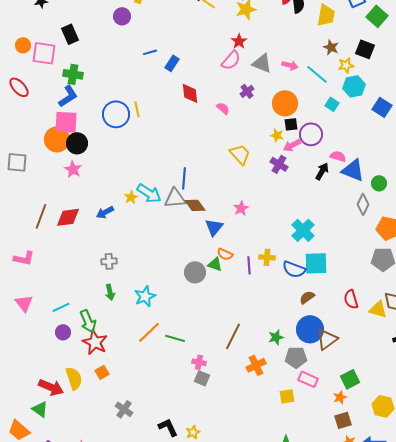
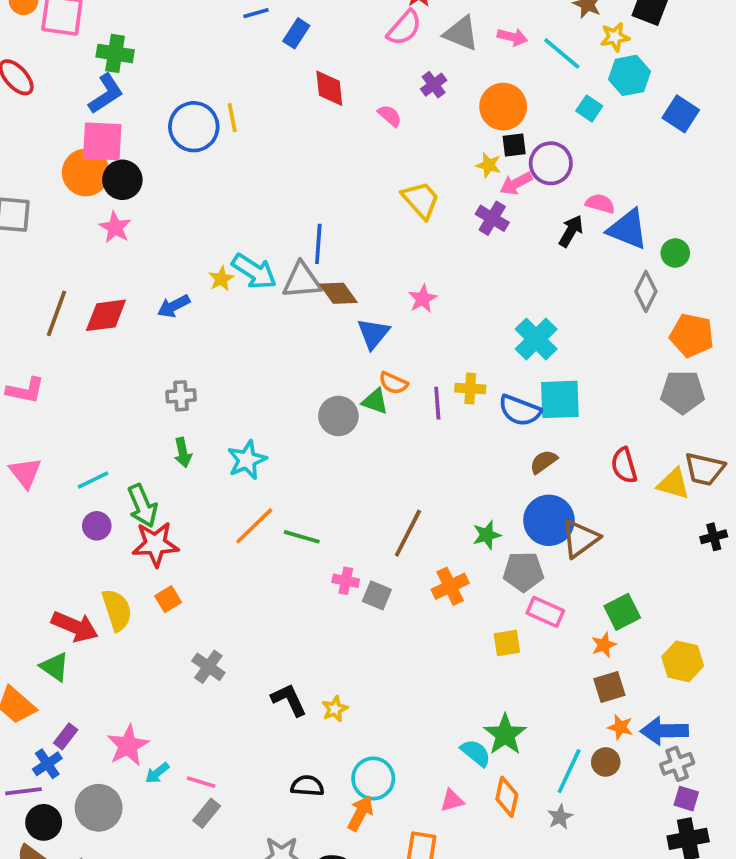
red star: (95, 342) -> (155, 544), turned -30
gray square: (202, 378) -> (377, 595), moved

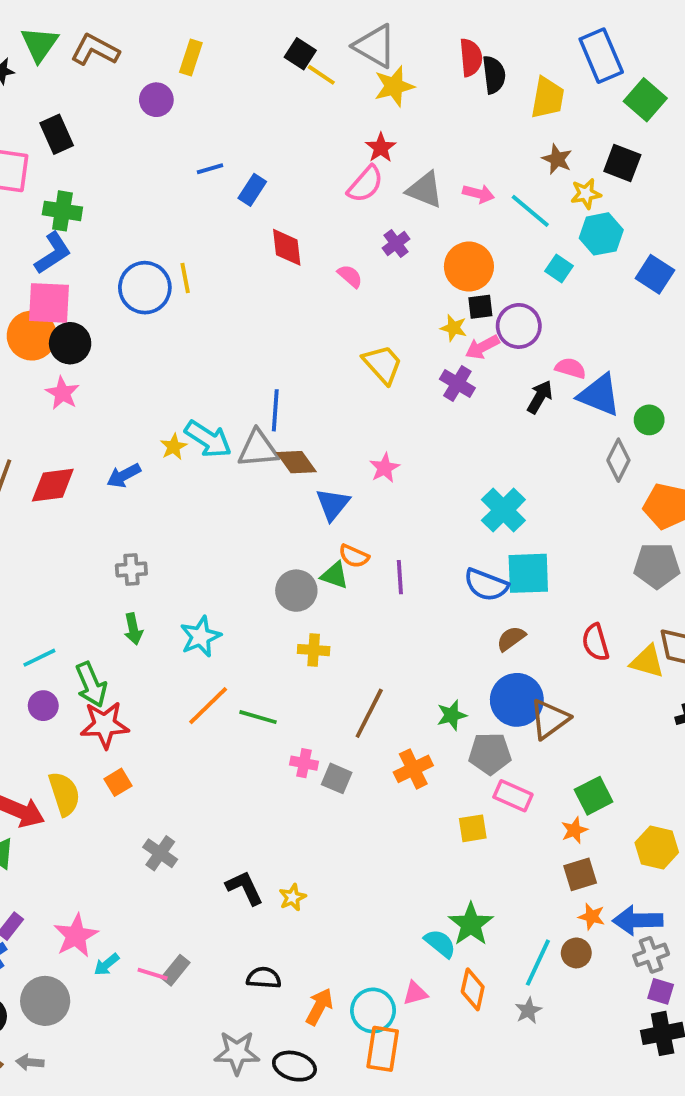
yellow cross: (470, 389) -> (314, 650), moved
cyan circle: (373, 778) -> (373, 1010), moved
gray rectangle: (207, 813) -> (176, 970), moved

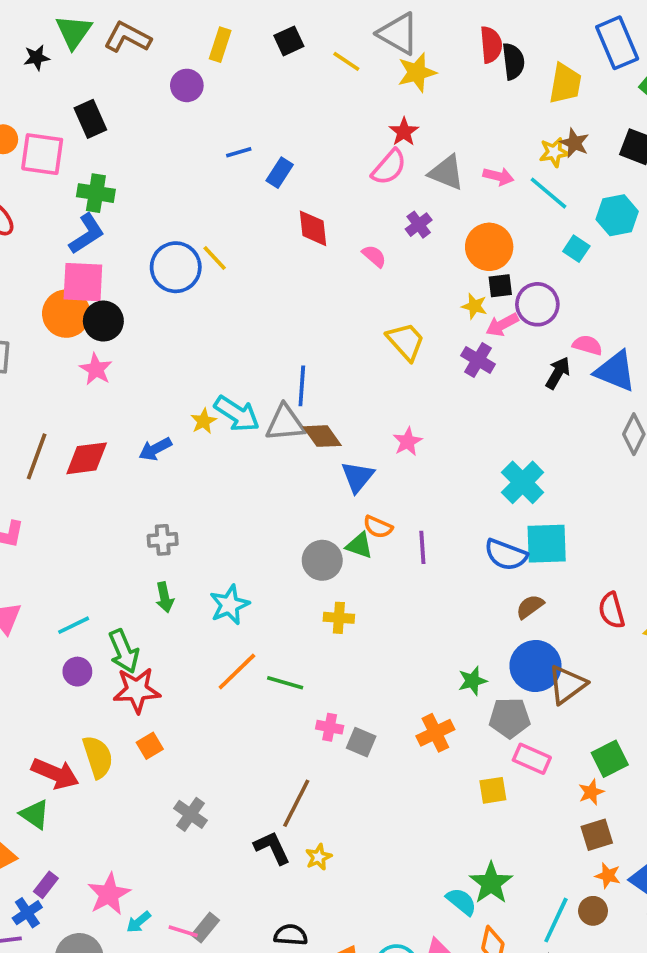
black square: (300, 54) -> (289, 41), moved, turned 32
yellow star: (586, 194) -> (554, 152), moved
yellow line: (185, 278) -> (215, 258), turned -32
brown line: (369, 713) -> (296, 803), moved

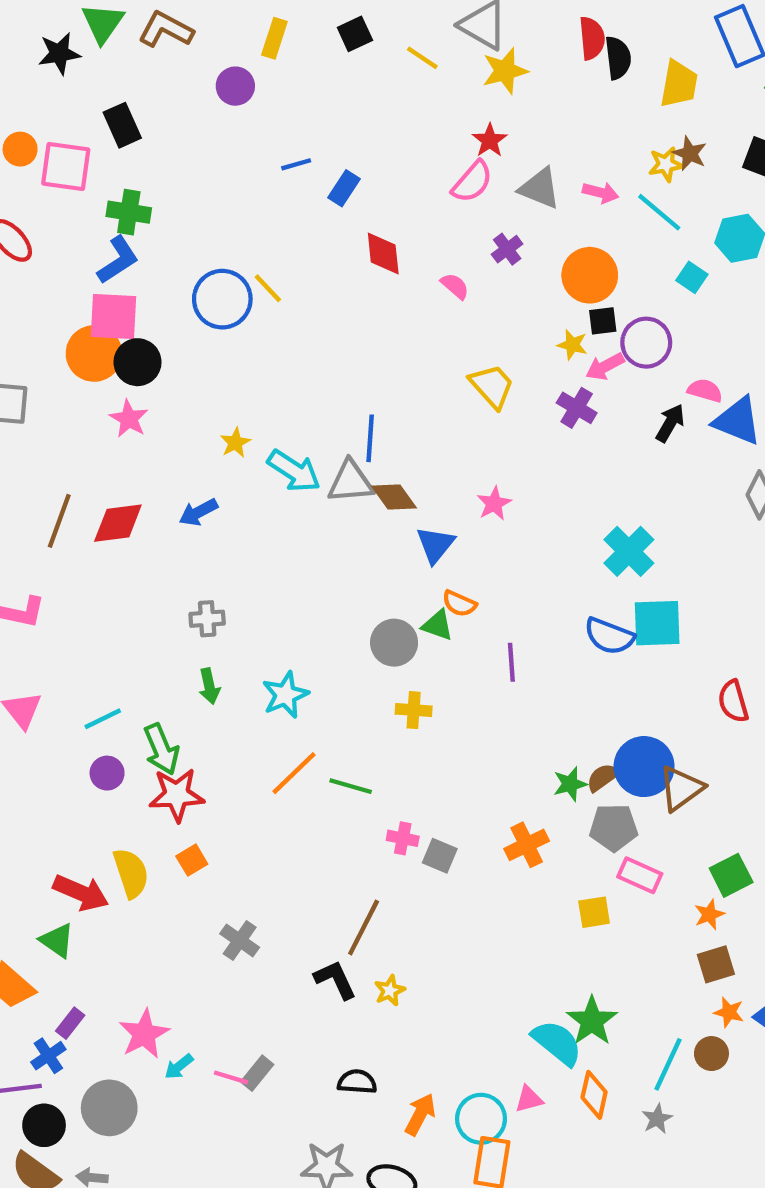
black star: (37, 58) -> (59, 53), size x1.4
yellow star: (204, 421) -> (235, 443), moved
purple line: (422, 547) -> (511, 662), moved
brown semicircle: (530, 607) -> (603, 777), moved
cyan semicircle: (461, 902) -> (557, 1043), size x1.4

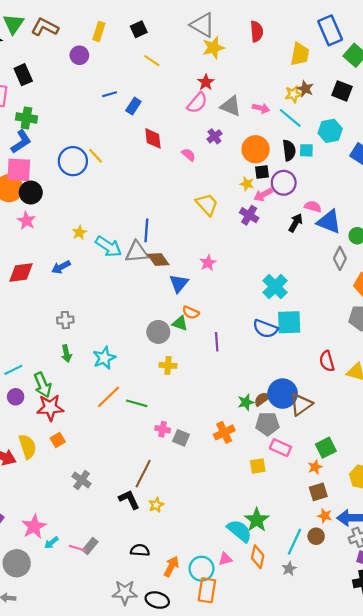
yellow line: (422, 58) -> (152, 61), moved
black semicircle: (618, 58) -> (289, 150), moved
cyan square: (692, 277) -> (306, 150), turned -32

